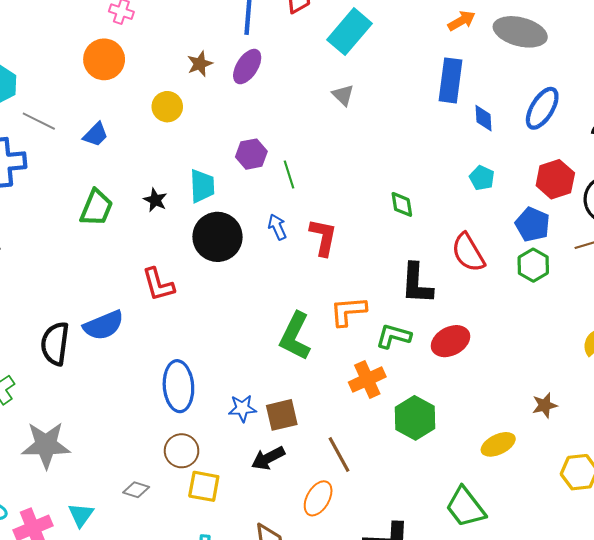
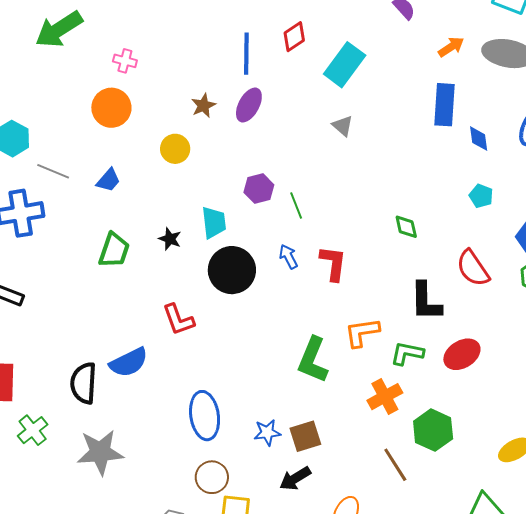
gray star: (46, 445) -> (100, 452), moved
brown line: (339, 454) -> (395, 465), moved

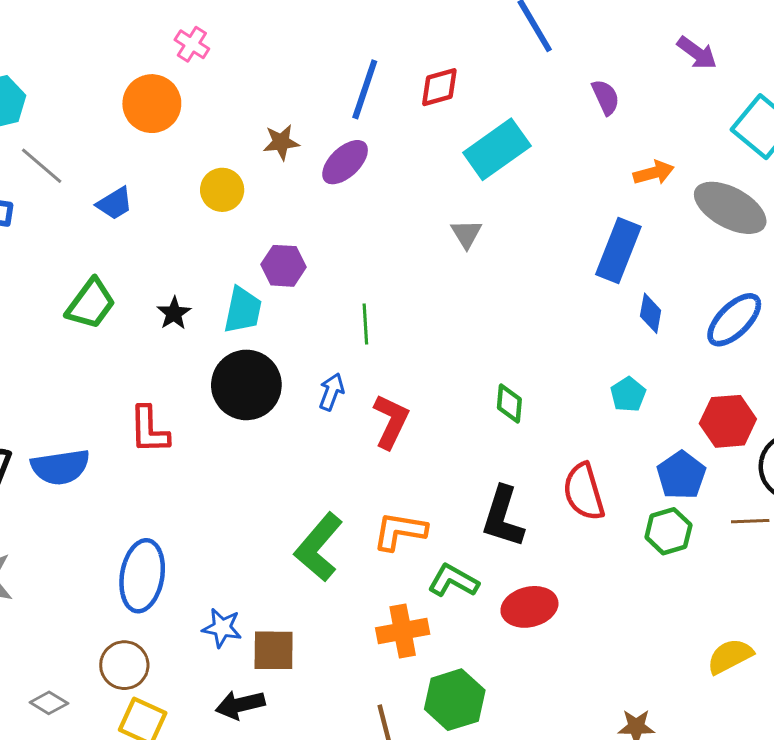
purple hexagon: (259, 189) -> (284, 266), moved
blue arrow: (288, 257) -> (331, 392), turned 30

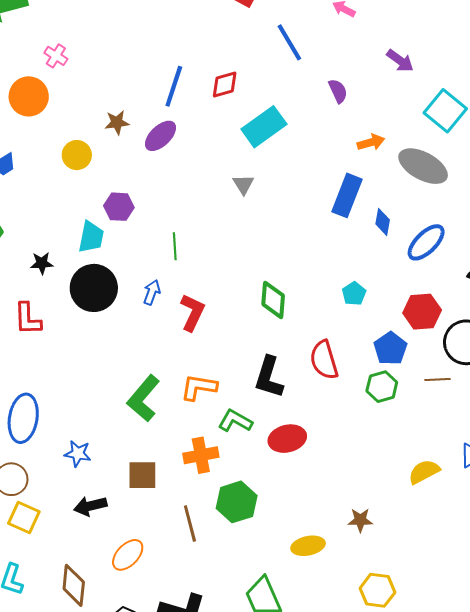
black star: (174, 313) -> (42, 263), moved, turned 30
blue diamond: (651, 313) -> (383, 222), moved
green diamond: (509, 403) -> (273, 300), size x1.4
brown square: (274, 650) -> (142, 475), moved

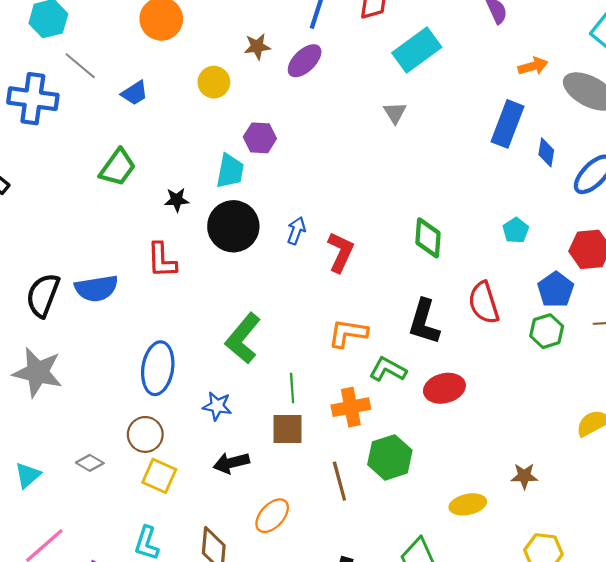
green line: (175, 246) -> (292, 388), moved
green L-shape: (143, 398) -> (243, 338), moved

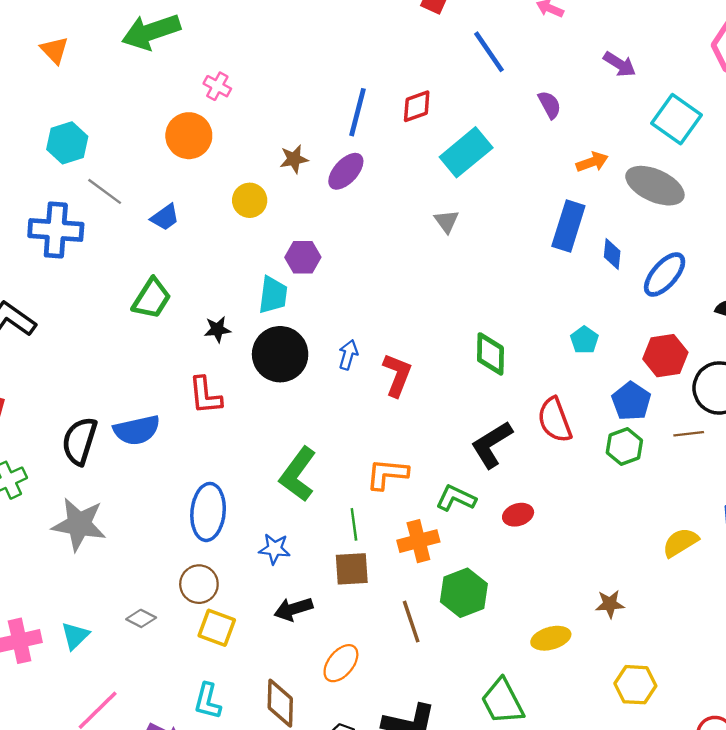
black L-shape: (424, 322) -> (492, 444), turned 45
orange L-shape: (348, 333) -> (387, 474), moved
red ellipse: (444, 388) -> (518, 515), size x0.7

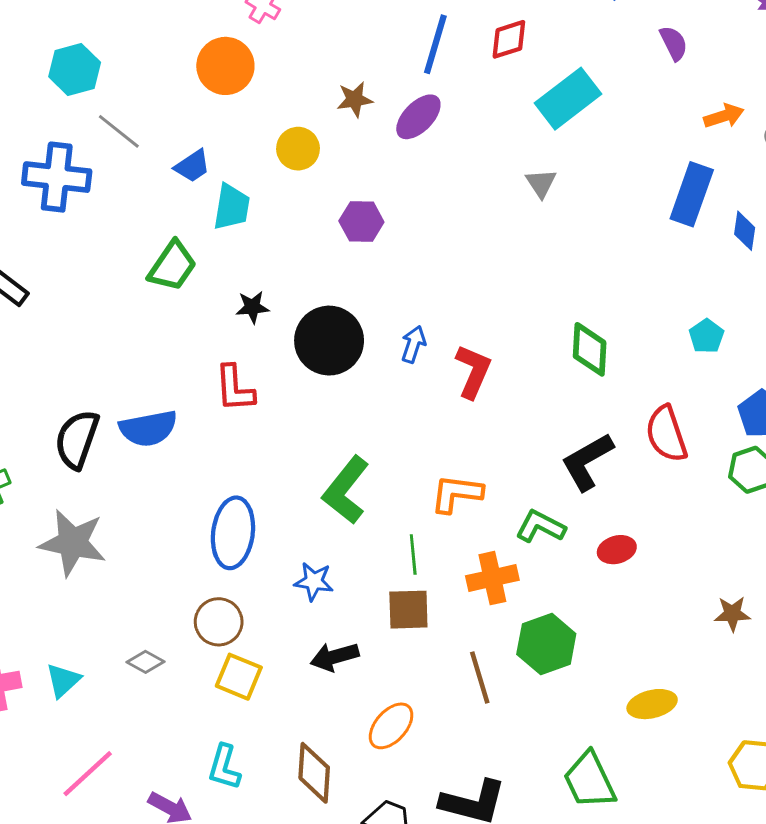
cyan trapezoid: (273, 295) -> (232, 207), moved
brown star: (610, 604) -> (732, 614), moved

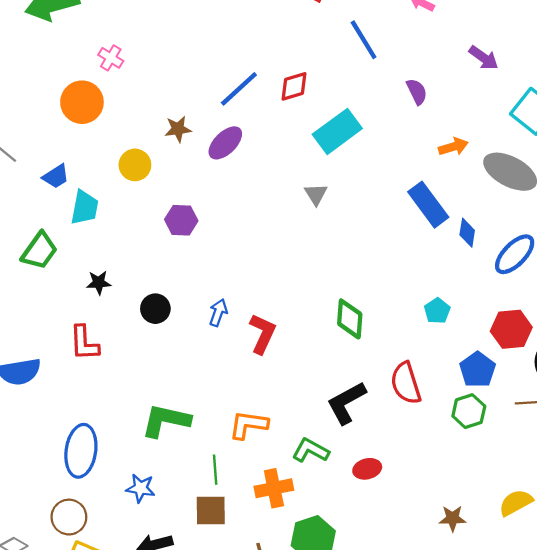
blue line: (435, 44) -> (239, 89), turned 30
blue rectangle: (692, 194) -> (428, 205), turned -57
black circle: (329, 341) -> (155, 309), size x0.6
green L-shape: (346, 490) -> (166, 420), turned 63

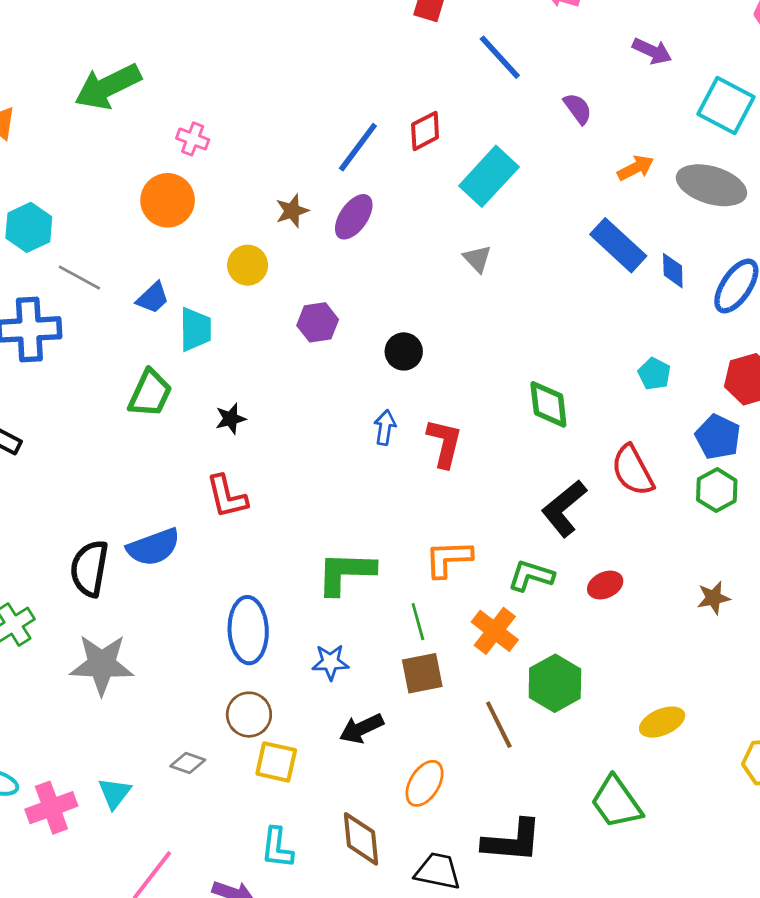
black circle: (155, 309) -> (404, 351), moved
orange cross: (274, 488) -> (495, 631), turned -30
brown star: (453, 518) -> (713, 598), moved

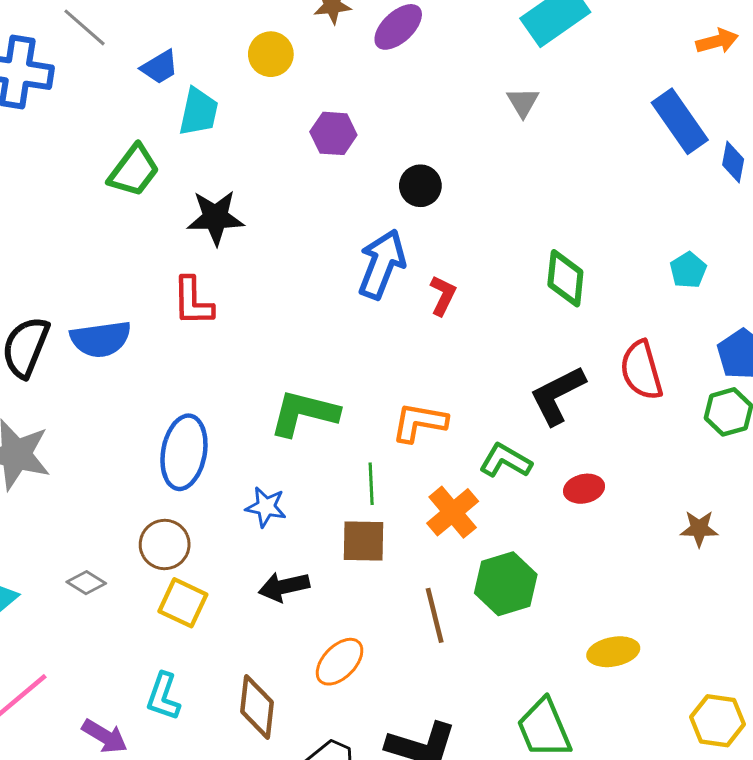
black star: (231, 419) -> (215, 218), size x1.6
blue arrow: (385, 427) -> (382, 264), size x1.8
red L-shape: (444, 443) -> (443, 295), size x0.7

